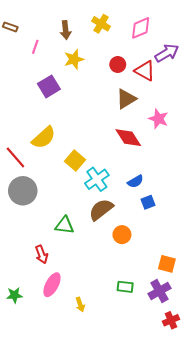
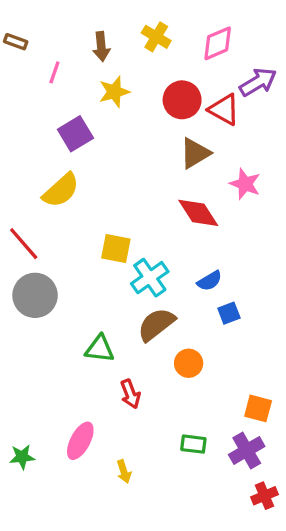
red circle: (118, 64) -> (182, 100), size x1.5
yellow semicircle: (44, 138) -> (61, 190), moved
yellow square: (75, 161) -> (116, 249), turned -30
red arrow: (42, 254) -> (130, 394), moved

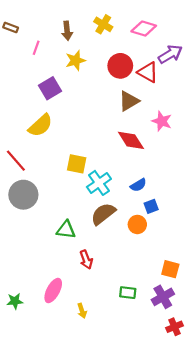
pink diamond: (218, 43) -> (144, 29), turned 40
orange circle: (189, 363) -> (137, 224), moved

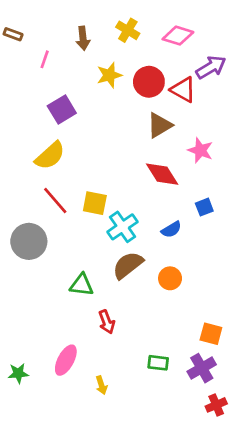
yellow star: (76, 61) -> (109, 75), moved
red line: (16, 161) -> (55, 200), moved
blue square: (151, 206) -> (204, 207), moved

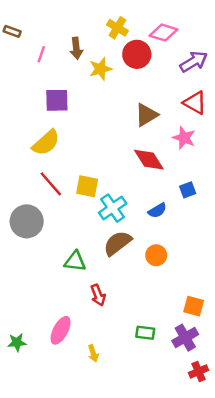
brown arrow: (83, 38) -> (76, 48), moved
red circle: (149, 82) -> (137, 54), moved
red triangle: (183, 90) -> (195, 103), moved
purple square: (62, 109) -> (57, 100), turned 30

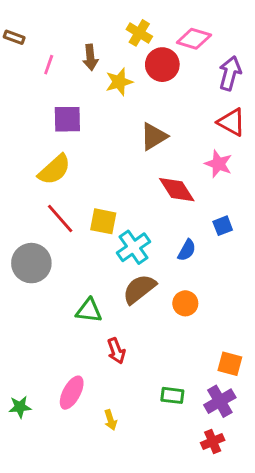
purple arrow: (194, 62) -> (230, 73), turned -44
brown triangle: (146, 115) -> (154, 136), moved
blue semicircle: (157, 210) -> (187, 250), turned -30
red cross: (199, 371) -> (213, 441), moved

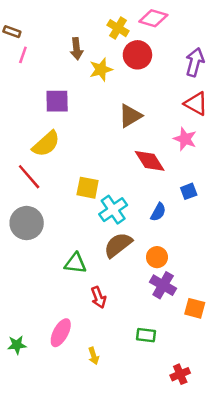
pink diamond: (194, 39) -> (153, 18), moved
pink line: (49, 65) -> (23, 55), moved
red line: (60, 218) -> (29, 177), moved
purple cross: (220, 401) -> (163, 285), moved, turned -30

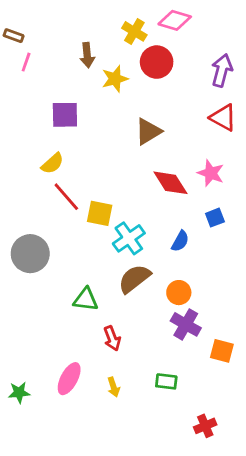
pink star: (185, 139) -> (211, 173), moved
yellow semicircle: (46, 144) -> (52, 163), size x0.7
red line: (29, 177) -> (66, 197), moved
yellow arrow: (94, 356) -> (114, 387), moved

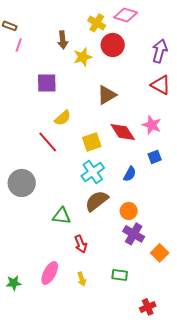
yellow semicircle: (52, 163) -> (63, 118), moved
yellow square: (100, 213) -> (92, 142), moved, turned -30
orange square: (222, 351) -> (160, 253), turned 30

